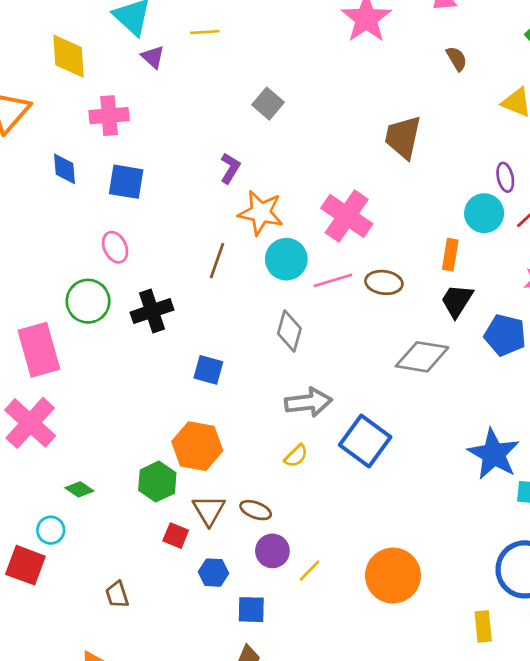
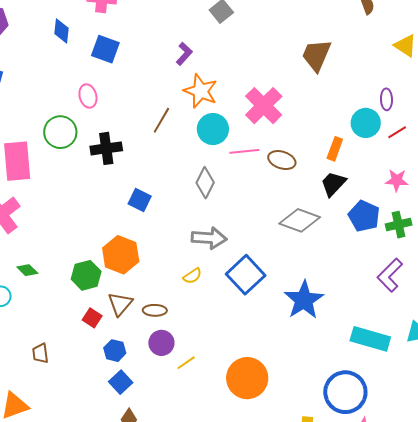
blue star: (494, 454) -> (304, 300), moved
brown ellipse: (256, 510) -> (155, 310), turned -30
blue square: (251, 610) -> (121, 382), moved, turned 35

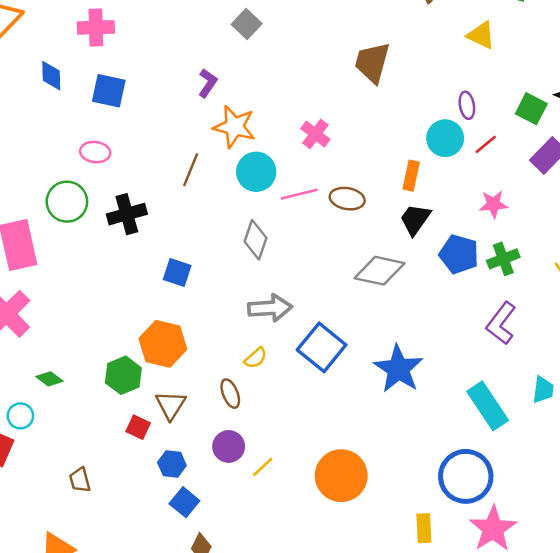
pink ellipse: (88, 96) -> (95, 152), turned -60
pink cross: (264, 106) -> (315, 134), size x0.6
brown ellipse: (155, 310) -> (230, 394), moved, turned 75
cyan rectangle: (370, 339) -> (488, 406), turned 48

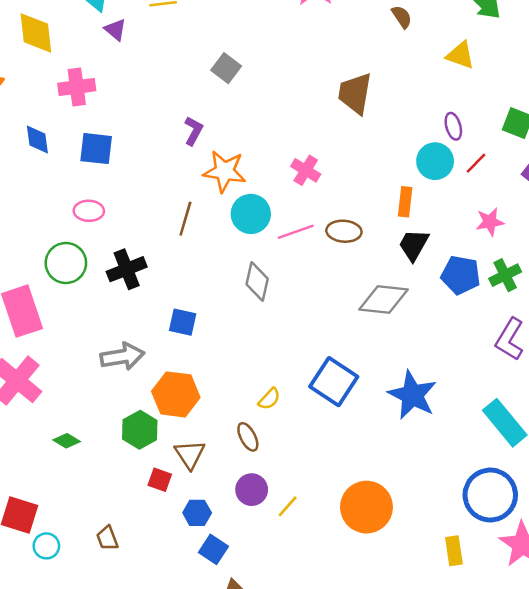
gray arrow: (270, 308) -> (122, 356), moved
cyan circle: (20, 416) -> (46, 546), moved

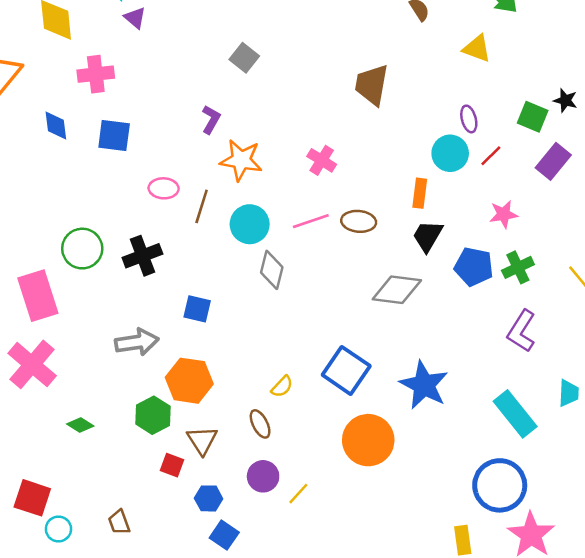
pink ellipse: (89, 211) -> (164, 188), moved
cyan circle: (251, 214) -> (250, 224), moved
orange circle: (366, 507) -> (368, 440), moved

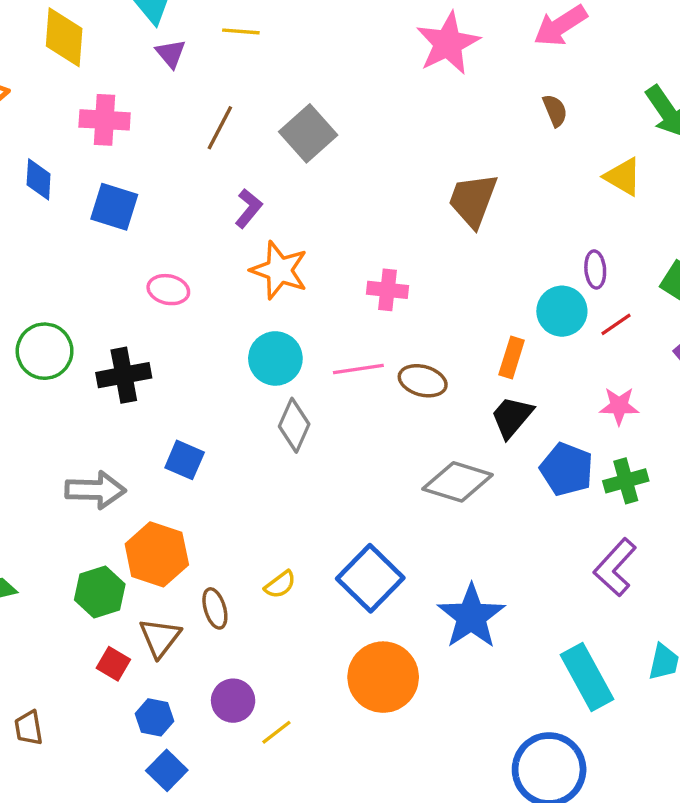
gray square: (244, 58) -> (308, 133), size x1.4
pink cross: (322, 160) -> (387, 290), turned -36
brown line: (202, 206) -> (220, 128), moved
brown ellipse: (260, 424) -> (215, 608), moved

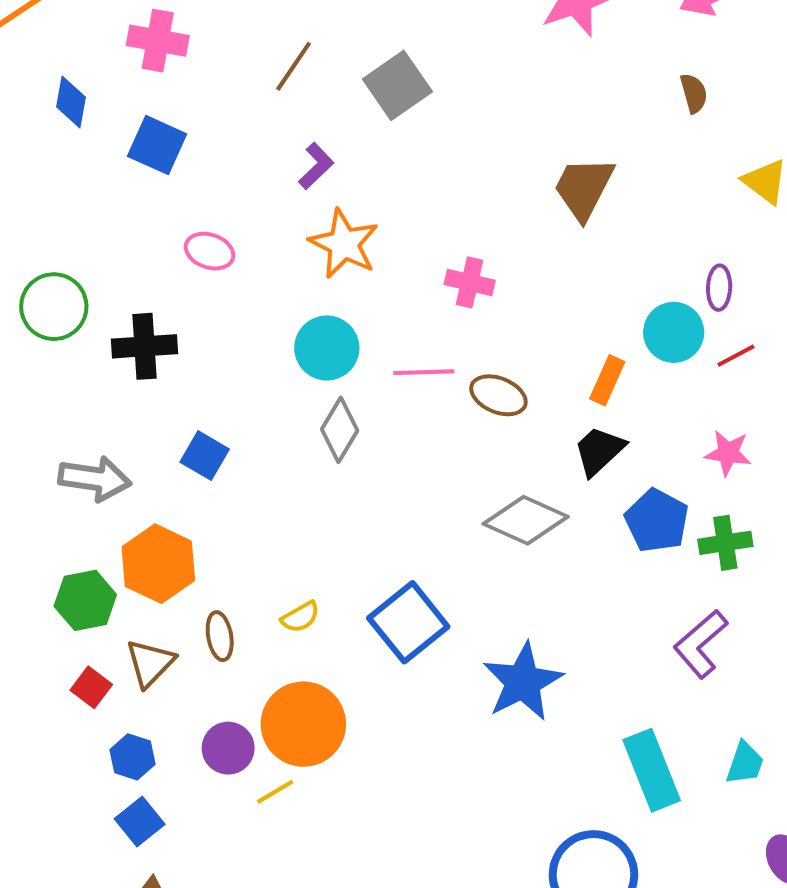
orange circle: (383, 677) -> (303, 724), moved

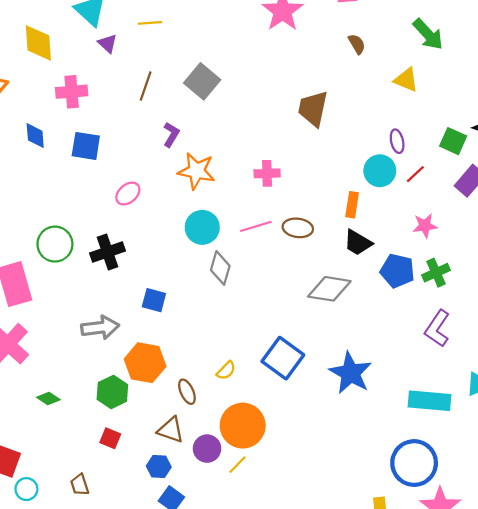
pink ellipse: (209, 251) -> (128, 194), turned -45
black trapezoid: (599, 451) -> (358, 243), turned -92
brown triangle: (150, 663) -> (171, 430), moved, turned -40
red square: (91, 687) -> (110, 438), moved
cyan rectangle: (652, 770) -> (430, 401), turned -48

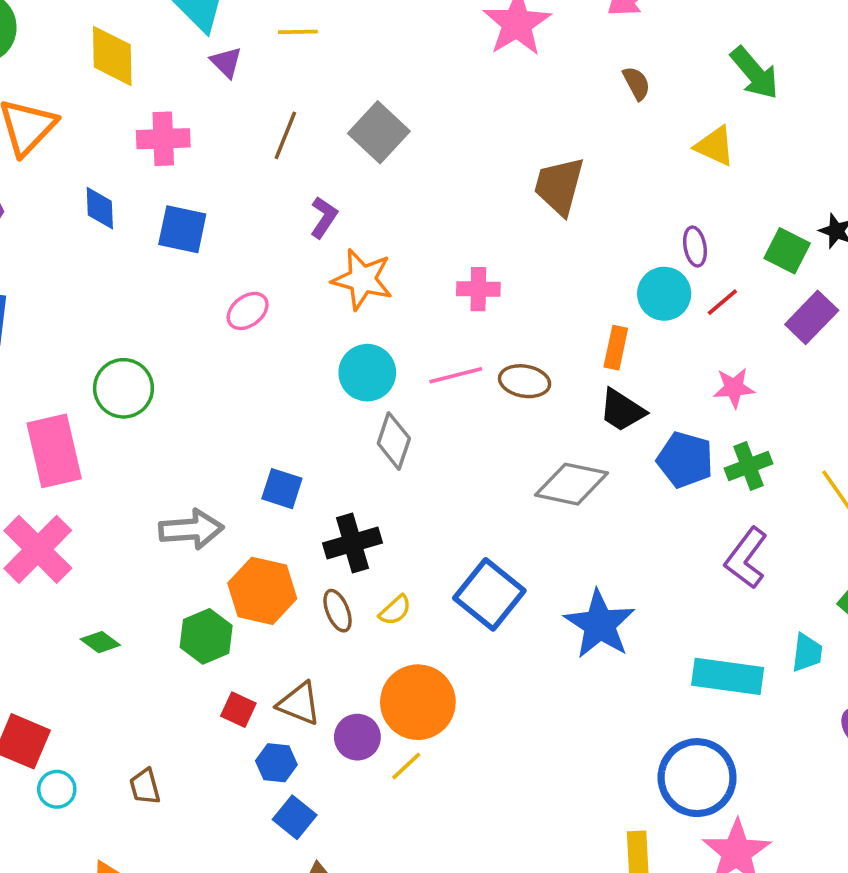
black cross: (107, 252) -> (352, 543), moved
brown ellipse: (187, 392) -> (338, 611), moved
red square: (110, 438) -> (238, 710), moved

